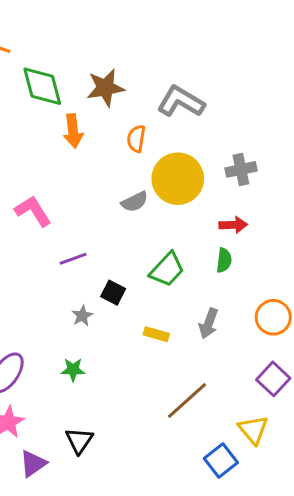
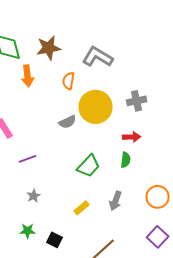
black square: (113, 293) -> (55, 240), moved
yellow rectangle: (156, 334) -> (82, 208), turned -56

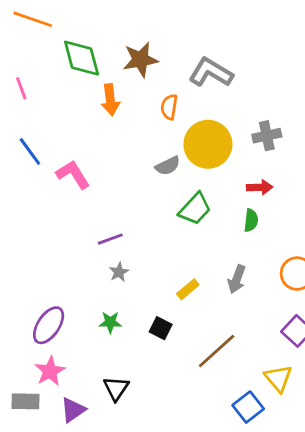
purple line: (28, 159) -> (110, 239), moved
green trapezoid: (89, 166) -> (195, 209), moved
black square: (55, 240) -> (161, 328), moved

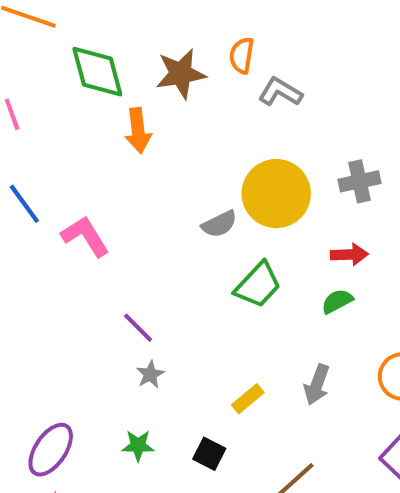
gray L-shape: (211, 72) -> (280, 92), size x0.7
orange semicircle: (169, 107) -> (242, 55), moved
green semicircle: (251, 220) -> (337, 301), turned -125
purple line: (110, 239) -> (138, 328), turned 65

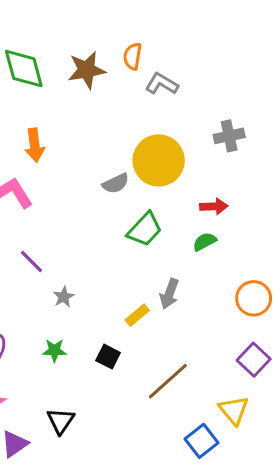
orange arrow: (138, 131) -> (35, 145), moved
gray cross: (360, 181) -> (229, 136), moved
purple line: (138, 328) -> (31, 262), moved
gray arrow: (317, 385) -> (169, 294), moved

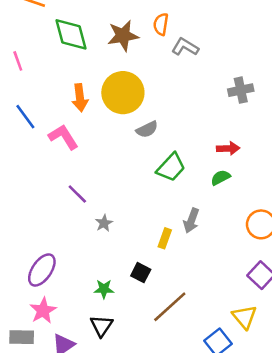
yellow circle: (159, 160) -> (123, 93), moved
yellow rectangle: (137, 315) -> (165, 238), turned -30
green star: (54, 350) -> (104, 289), moved
brown line: (168, 381) -> (170, 307), moved

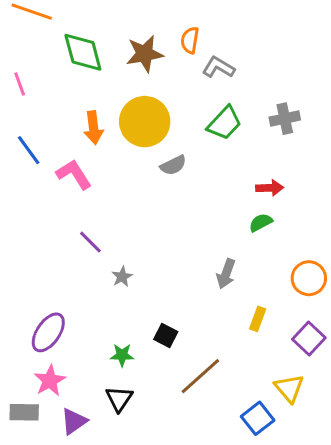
green trapezoid: (171, 167) -> (224, 123), moved
yellow rectangle: (165, 238) -> (258, 319), moved

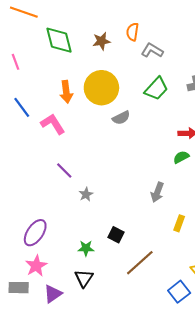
brown star: (145, 54) -> (101, 41), size x0.7

